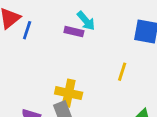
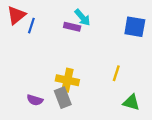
yellow line: (122, 72) -> (116, 73), moved

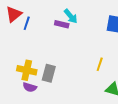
yellow cross: (67, 80) -> (27, 70), moved
gray rectangle: (63, 98) -> (49, 73), moved, turned 36

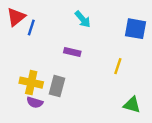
purple rectangle: (62, 24) -> (72, 52), moved
yellow line: (100, 64) -> (118, 66), moved

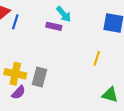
purple rectangle: (72, 52) -> (54, 26), moved
purple semicircle: (35, 102) -> (19, 92), turned -64

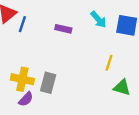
cyan arrow: (64, 14) -> (99, 19), moved
green triangle: (110, 95) -> (122, 87), moved

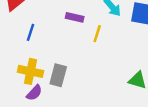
blue line: (22, 24) -> (31, 32), moved
yellow line: (109, 63) -> (97, 34), moved

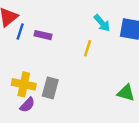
purple rectangle: (75, 17) -> (43, 35), moved
blue line: (31, 32) -> (20, 31), moved

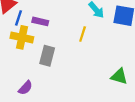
yellow cross: (24, 84) -> (22, 37), moved
gray rectangle: (50, 88) -> (47, 56), moved

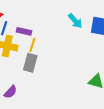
yellow line: (83, 34) -> (32, 45), moved

